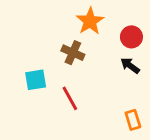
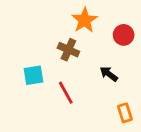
black arrow: (130, 66) -> (109, 74), moved

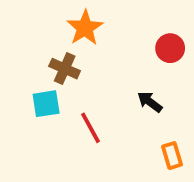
orange star: (85, 20) -> (85, 28), moved
brown cross: (68, 50) -> (65, 69), moved

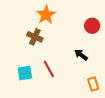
cyan square: (46, 104) -> (25, 73), moved

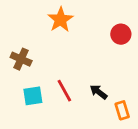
brown cross: (35, 37) -> (21, 59), moved
black arrow: (81, 55) -> (99, 92), moved

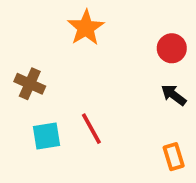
black arrow: (99, 92) -> (174, 95), moved

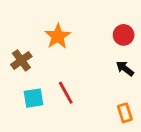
orange star: (86, 28) -> (58, 36), moved
brown cross: (30, 84) -> (21, 60), turned 30

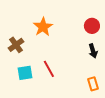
black arrow: (125, 69) -> (93, 51), turned -144

